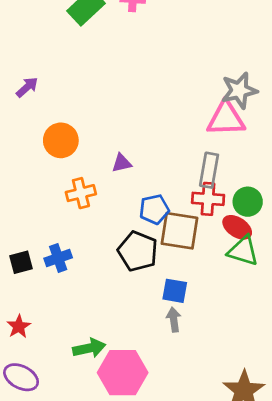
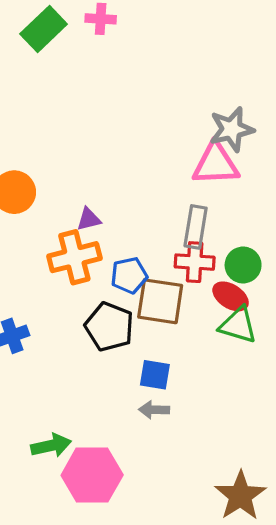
orange cross: (81, 193) -> (74, 257), moved, size x1.4
gray arrow: (174, 320) -> (154, 410), turned -80

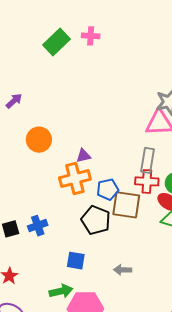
blue square: (155, 375) -> (76, 261), moved

